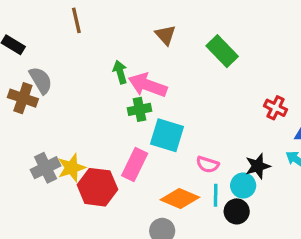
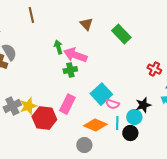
cyan square: (167, 135) -> (101, 94), moved, turned 30

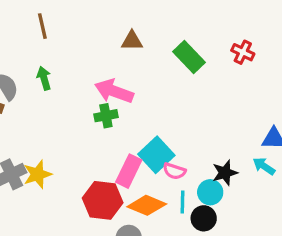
brown triangle: (86, 24) -> (132, 41), turned -48
green arrow: (58, 47) -> (44, 78), moved
red cross: (154, 69) -> (243, 52), moved
pink rectangle: (67, 104) -> (129, 171), moved
red hexagon: (44, 118) -> (103, 200), moved

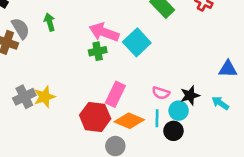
cyan square: (156, 155) -> (137, 42), moved
cyan arrow: (264, 166) -> (220, 103), moved
pink semicircle: (174, 171) -> (161, 93), moved

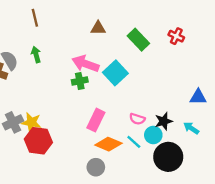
yellow star: (45, 97) -> (31, 122), turned 30
red hexagon: (95, 117) -> (38, 141), moved
cyan line: (157, 118) -> (134, 142), turned -49
black circle: (173, 131) -> (168, 157), moved, size x1.6

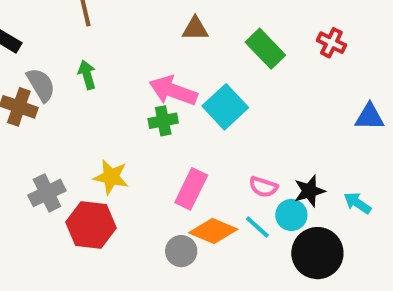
blue triangle: (198, 97) -> (370, 117), moved
yellow star: (31, 122) -> (111, 177), moved
gray circle: (96, 167) -> (181, 251), moved

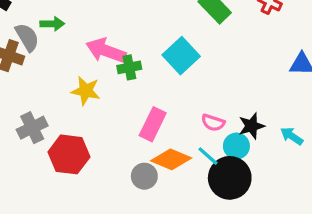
green arrow: (87, 75) -> (52, 24), moved, turned 105
pink arrow: (173, 91) -> (106, 51), moved
yellow star: (111, 177) -> (86, 91), moved
black circle: (317, 253) -> (230, 178), moved

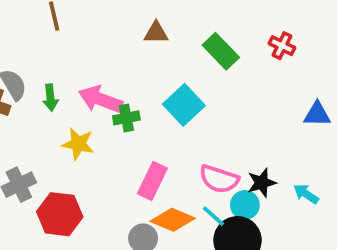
green arrow: (52, 24) -> (50, 98), moved, turned 85
pink semicircle: (213, 123) -> (219, 179), size x1.5

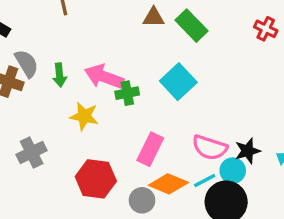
green rectangle: (221, 51) -> (191, 26), moved
red hexagon: (60, 214) -> (96, 179), moved
cyan line: (213, 216) -> (205, 181), turned -70

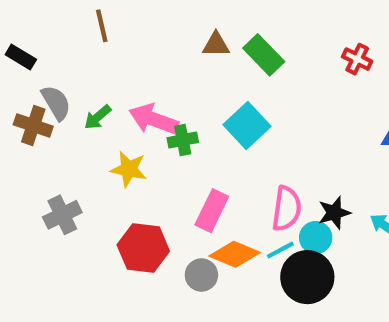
green arrow: (60, 75) -> (98, 117), turned 55
pink semicircle: (210, 148) -> (287, 209), turned -100

